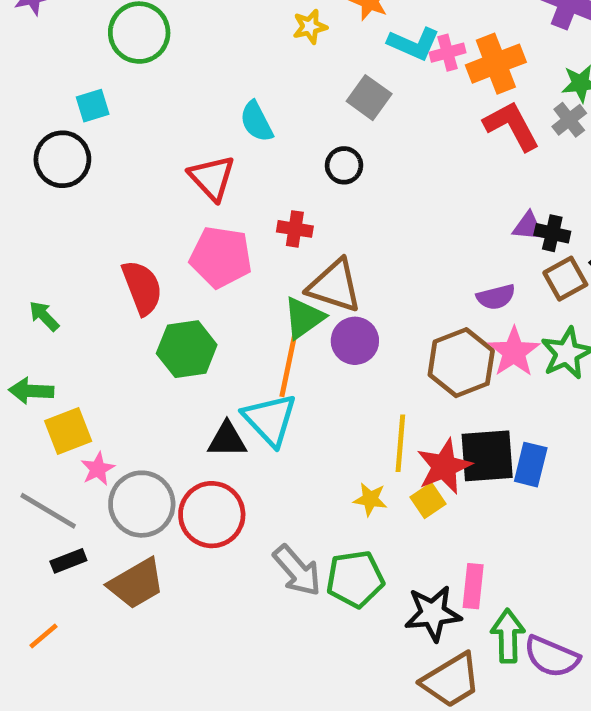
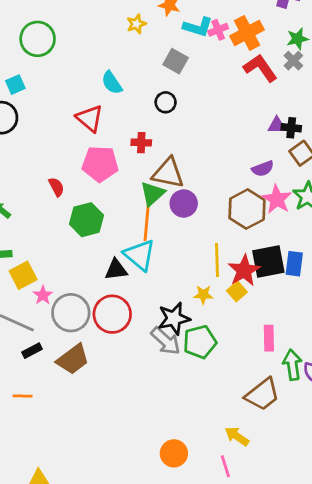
red semicircle: (142, 288) -> (56, 187), size x0.6
black star: (433, 613) -> (174, 318), moved
orange line: (44, 636) -> (23, 396), turned 48

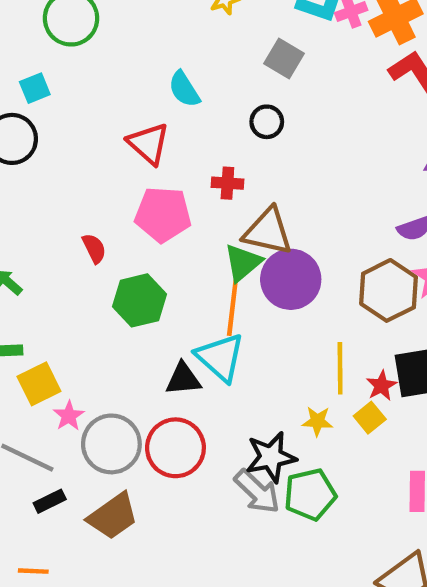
purple circle: (184, 204) -> (291, 279), size x1.4
red star: (244, 271) -> (381, 386), size x0.6

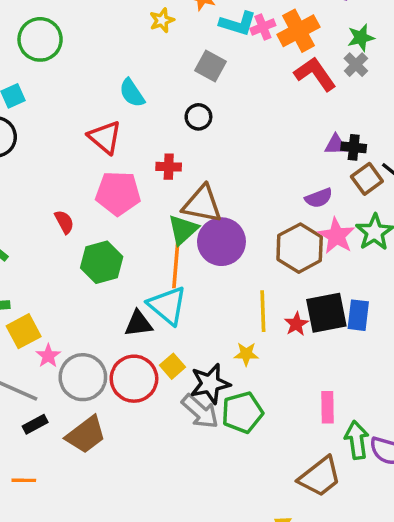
yellow square: (370, 418) -> (173, 366), moved

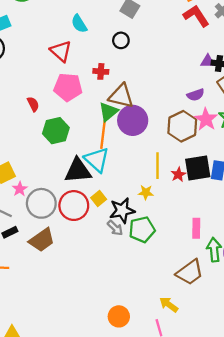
black triangle: (138, 324) -> (78, 171), size x1.5
gray arrow: (200, 411) -> (115, 228), size x0.7

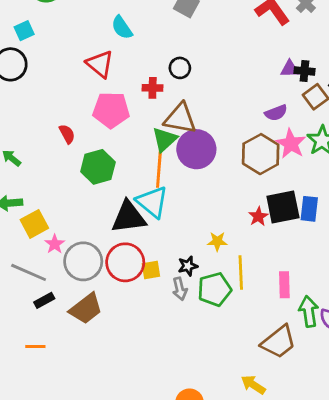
black circle: (121, 40) -> (180, 68), moved
yellow line: (157, 166) -> (241, 272), moved
yellow square: (99, 198) -> (151, 270), moved, turned 32
black star: (122, 210) -> (188, 266), size x0.6
gray arrow: (115, 228) -> (180, 289), turned 35

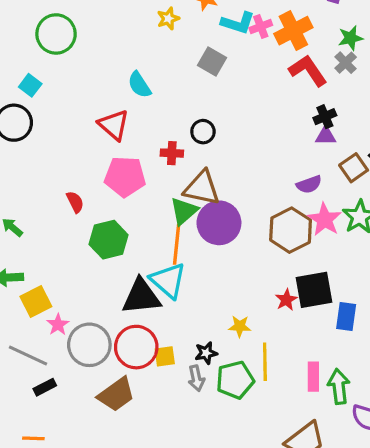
cyan square: (24, 31) -> (30, 85), turned -30
black cross: (304, 71) -> (325, 117), moved, turned -30
blue rectangle: (309, 209) -> (346, 316), moved
brown trapezoid: (86, 309) -> (116, 394), moved
green arrow: (309, 311) -> (339, 386), moved

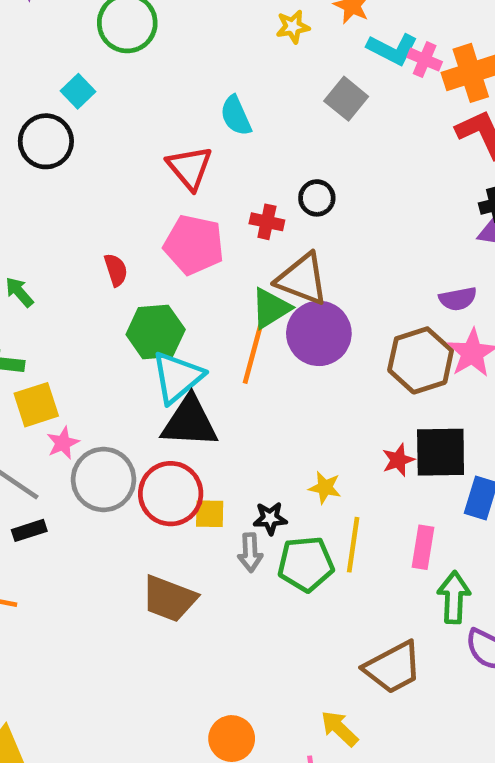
pink cross: (261, 27) -> (425, 60), turned 35
cyan triangle: (168, 280) -> (177, 377), moved, turned 30
pink rectangle: (313, 377) -> (423, 547), moved
brown trapezoid: (116, 394) -> (169, 599), moved, turned 48

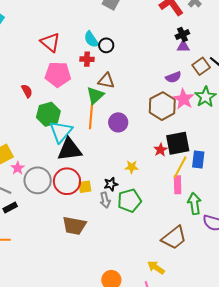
cyan semicircle: (236, 116) -> (91, 39), moved
brown triangle: (302, 279) -> (106, 81), size x0.7
purple circle: (319, 333) -> (118, 122), moved, size x0.7
yellow line: (353, 545) -> (180, 167), moved, turned 30

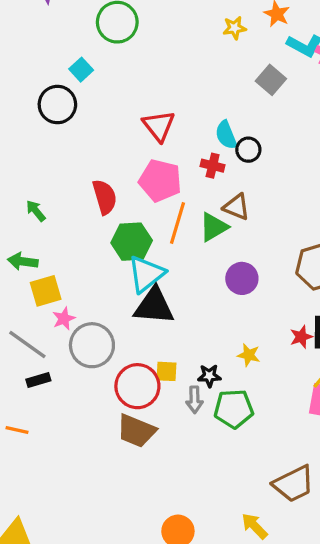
red semicircle: (27, 91) -> (105, 197), size x1.5
orange line: (91, 116) -> (177, 223), moved
red circle: (67, 181) -> (137, 386), moved

